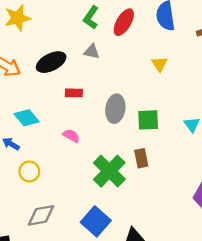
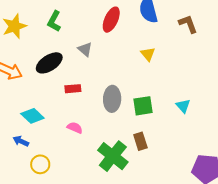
green L-shape: (91, 18) -> (54, 21), moved
gray triangle: (92, 51) -> (85, 49), turned 35

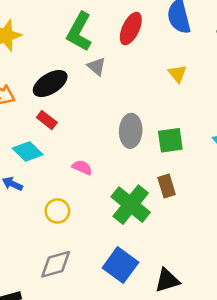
green L-shape: (54, 21) -> (79, 32), moved, size x1.4
red rectangle: (73, 89) -> (47, 120), moved, turned 42
yellow circle: (40, 164) -> (57, 211), moved

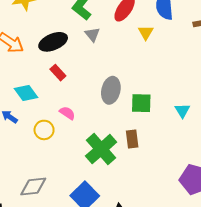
yellow triangle: (177, 74) -> (146, 32), moved
red rectangle: (47, 120) -> (58, 73), moved
yellow circle: (57, 211) -> (44, 130), moved

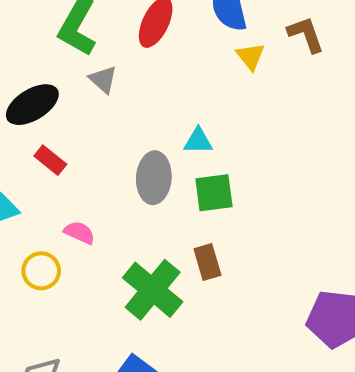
yellow triangle: (146, 32) -> (251, 56), moved
cyan triangle: (182, 111) -> (198, 141), moved, turned -49

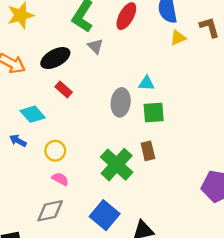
yellow triangle: (251, 56) -> (178, 38), turned 42
pink semicircle: (79, 233) -> (60, 179), moved

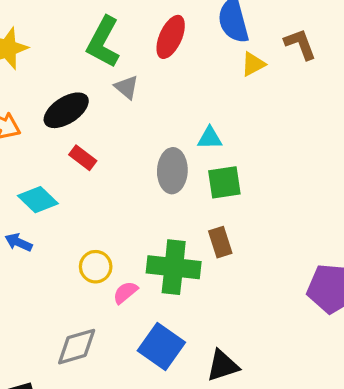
yellow circle: (55, 151) -> (96, 267), moved
green cross: (117, 165) -> (174, 267), turned -32
pink semicircle: (60, 179) -> (125, 292), moved, turned -63

